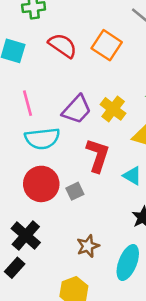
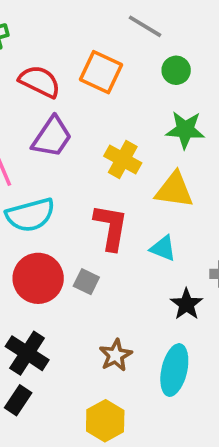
purple trapezoid: (77, 109) -> (52, 137), moved
gray square: (75, 191) -> (86, 282), turned -30

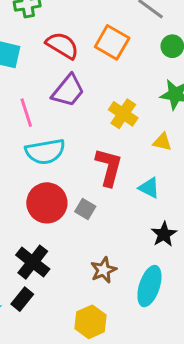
yellow triangle: (174, 190) -> (162, 142), size x0.6

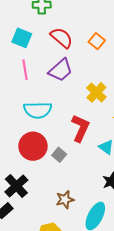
orange square: (112, 42) -> (97, 41), size x0.7
pink line: (26, 113) -> (25, 70), moved

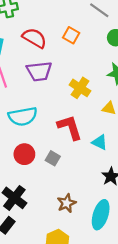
purple trapezoid: (61, 70) -> (39, 71), turned 45
red L-shape: (80, 128) -> (70, 127), turned -32
red circle: (33, 146) -> (24, 154), size x0.7

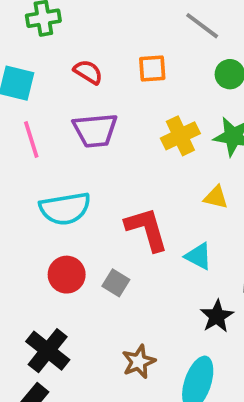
orange square: (71, 35) -> (152, 69), turned -35
red semicircle: (34, 38) -> (88, 72), size x0.7
yellow cross: (80, 88) -> (180, 136), moved, turned 30

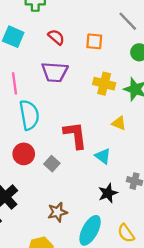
yellow cross: (180, 136) -> (104, 84), turned 30
pink line: (31, 139) -> (14, 83), moved
cyan semicircle: (65, 209) -> (29, 115), turned -100

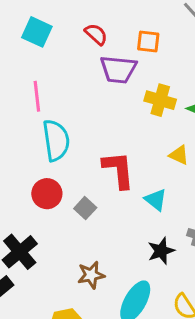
purple trapezoid: (55, 72) -> (118, 69), moved

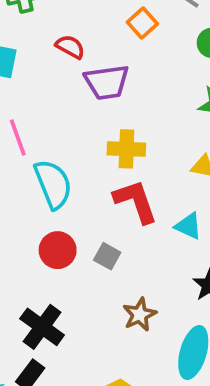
orange square: (148, 42) -> (142, 23), moved, turned -35
yellow cross: (160, 100) -> (126, 149), moved
brown star: (91, 275) -> (140, 315), moved

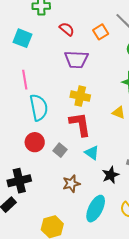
red semicircle: (70, 47) -> (67, 29), moved
cyan triangle: (188, 226) -> (92, 153), moved
black cross: (42, 327) -> (19, 181), turned 30

